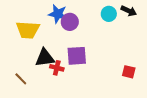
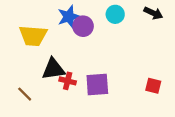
blue star: (58, 14) -> (69, 17), turned -30
cyan circle: (109, 14) -> (115, 14), moved
purple square: (77, 56) -> (97, 85), moved

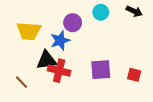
blue star: (69, 17) -> (60, 40), moved
red cross: (68, 81) -> (59, 71), size x1.5
purple square: (97, 85) -> (101, 70), moved

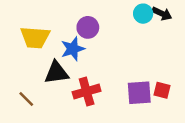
cyan circle: (101, 12) -> (143, 14), moved
purple square: (101, 70) -> (139, 93), moved
red cross: (59, 71) -> (87, 91), moved, turned -30

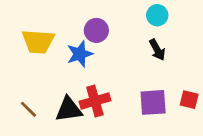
black arrow: (162, 14) -> (157, 50), moved, turned 36
black triangle: (56, 73) -> (69, 109), moved
red square: (162, 90) -> (189, 100), moved

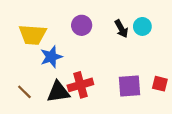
cyan circle: (157, 15) -> (142, 26), moved
black arrow: (157, 50) -> (121, 29), moved
blue star: (80, 54) -> (51, 57), moved

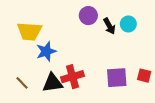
purple circle: (82, 25) -> (88, 16), moved

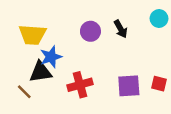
purple circle: (88, 16) -> (90, 31), moved
cyan circle: (128, 24) -> (159, 19), moved
black triangle: (53, 83) -> (41, 72), moved

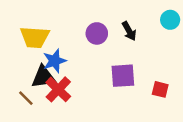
red square: (159, 84) -> (160, 89), moved
red cross: (80, 85) -> (58, 89), moved, turned -30
purple square: (129, 86) -> (123, 76), moved

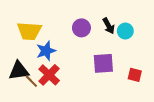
cyan circle: (170, 20) -> (125, 31), moved
black triangle: (43, 77) -> (19, 71), moved
brown line: (26, 98) -> (31, 81), moved

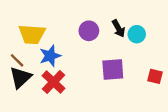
black triangle: (19, 71) -> (20, 77), turned -35
red square: (135, 75) -> (155, 76), moved
brown line: (31, 81) -> (17, 60), moved

